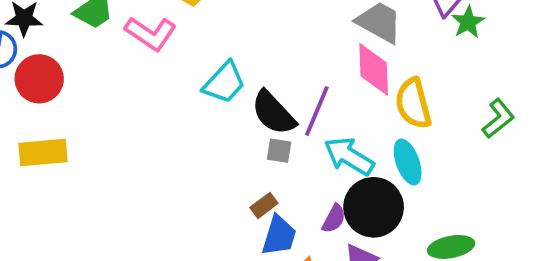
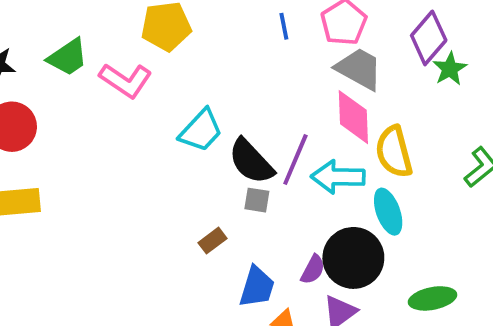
cyan arrow: (349, 156) -> (338, 177), moved, turned -30
brown rectangle: (264, 205) -> (212, 241), moved

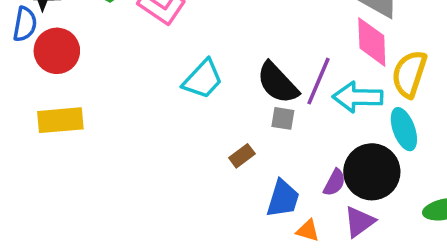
cyan trapezoid: (201, 131) -> (203, 79), moved
yellow semicircle: (394, 152) -> (409, 74), turned 33

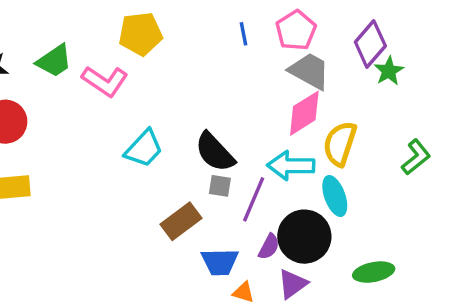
pink diamond: (372, 42) -> (304, 113), turned 60
purple line: (318, 81) -> (254, 199), moved
brown rectangle: (242, 156) -> (181, 221), size x1.6
blue trapezoid: (283, 199) -> (220, 262), turned 72

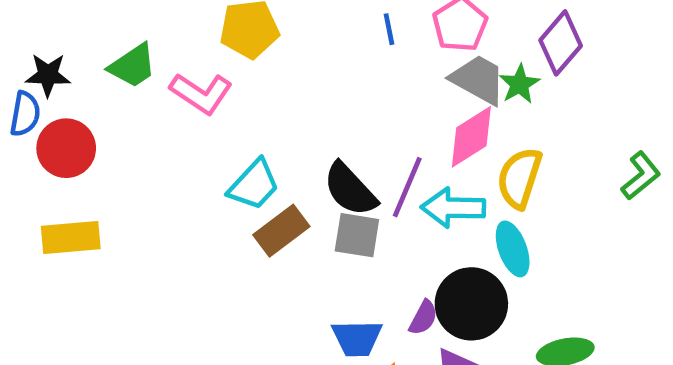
green star: (389, 71) -> (519, 84), moved
green L-shape: (416, 157) -> (641, 176), moved
gray square: (220, 186) -> (357, 235), size x1.5
purple line: (254, 199) -> (407, 187), moved
brown rectangle: (181, 221) -> (281, 231), moved

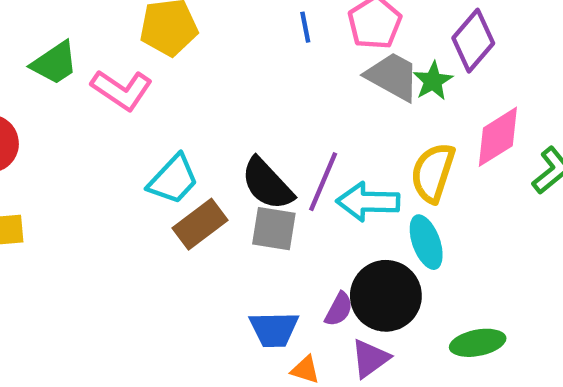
pink diamond: (471, 137) -> (498, 137), moved

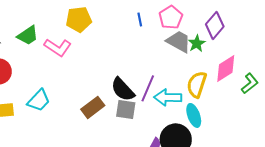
cyan trapezoid: (173, 179) -> (39, 100), moved

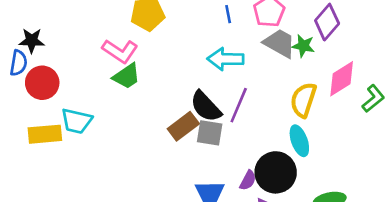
green trapezoid: (28, 35) -> (127, 76), moved
green star: (197, 43) -> (303, 46), turned -30
cyan arrow: (168, 97) -> (226, 59), moved
cyan trapezoid: (39, 100) -> (76, 121), moved, turned 60
brown rectangle: (93, 107) -> (183, 126), moved

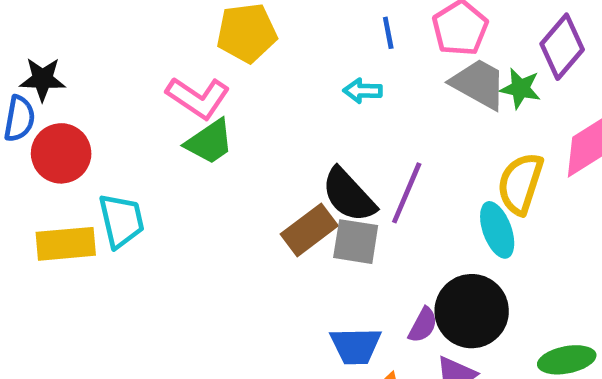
cyan arrow: (226, 59) -> (363, 91), moved, size x0.6
cyan trapezoid: (76, 121) -> (121, 221), turned -116
cyan ellipse: (299, 141) -> (497, 230), moved

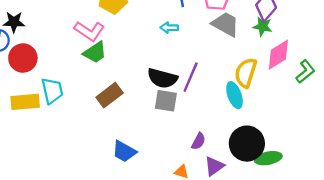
green star: (520, 88) -> (263, 26), moved
black semicircle: (349, 195) -> (162, 78), turned -32
brown rectangle: (309, 230) -> (110, 95), moved
black circle: (472, 311) -> (247, 144), moved
blue trapezoid: (356, 346) -> (124, 151), moved, turned 30

